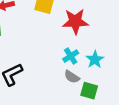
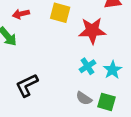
gray semicircle: (72, 77) -> (84, 98), moved

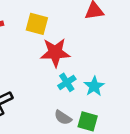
red star: (92, 31) -> (55, 52), moved

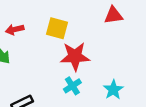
cyan cross: (67, 82) -> (72, 86), moved

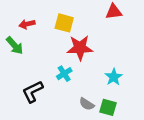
cyan cross: (72, 86) -> (64, 74), moved

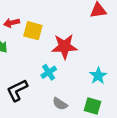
yellow square: (64, 23) -> (33, 31), moved
gray semicircle: (87, 104) -> (60, 104), moved

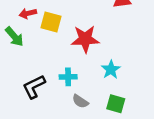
cyan cross: (49, 72) -> (68, 77), moved, turned 32
cyan star: (98, 76) -> (111, 70), moved

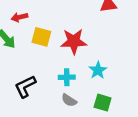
yellow square: (51, 22) -> (41, 37), moved
cyan cross: (68, 77) -> (67, 77), moved

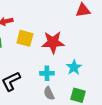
gray semicircle: (69, 100) -> (49, 93), turned 32

